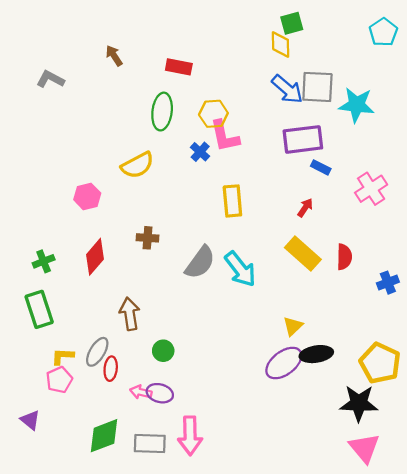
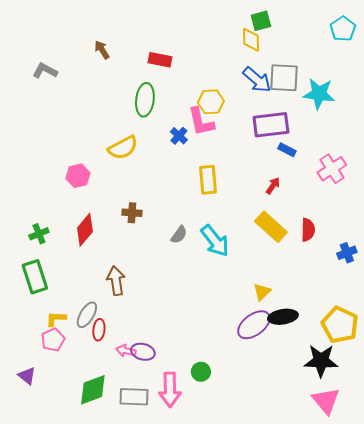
yellow hexagon: (213, 114) -> (211, 102), moved
gray semicircle: (200, 262) -> (179, 235), size x0.6
green circle: (163, 351) -> (201, 372), moved

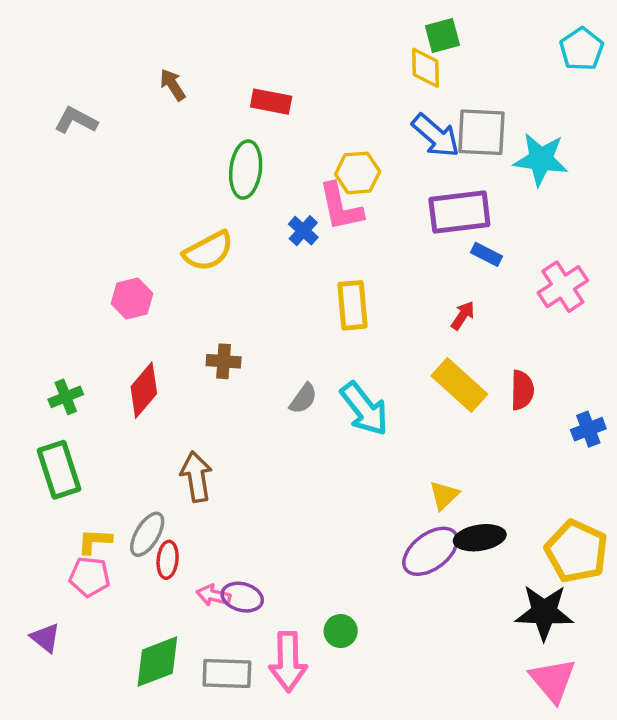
pink pentagon: (53, 340) -> (90, 577), turned 30

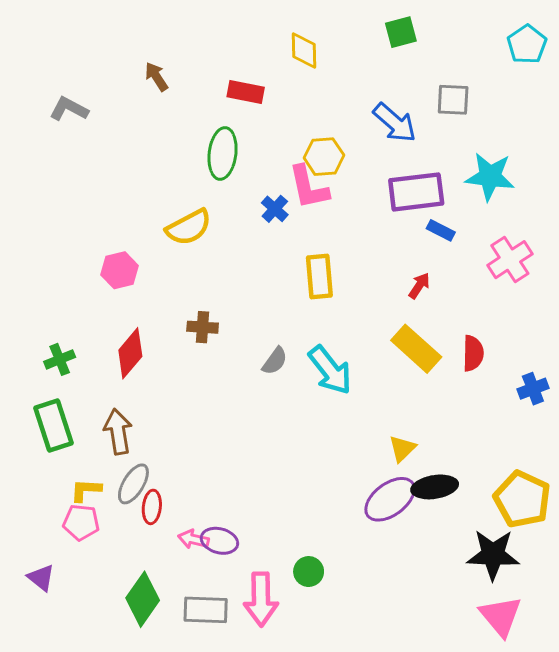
yellow diamond: (425, 68) -> (304, 51), moved
gray square: (481, 132) -> (453, 100), moved, size x0.7
cyan star: (541, 159) -> (490, 177), moved
brown arrow: (196, 477) -> (118, 432), moved
green diamond: (157, 662) -> (143, 599), turned -34

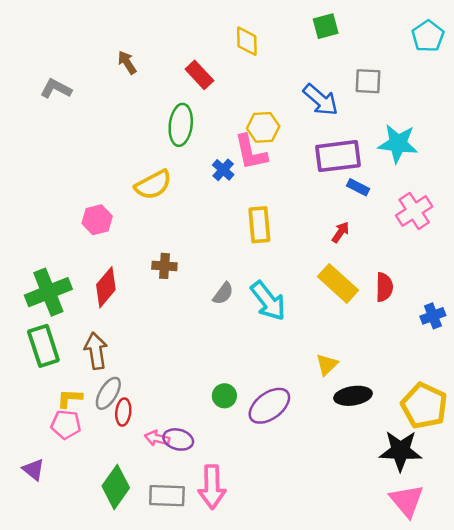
red rectangle: (246, 92) -> (199, 75), turned 36
green cross: (60, 359) -> (48, 292), size x1.8
purple ellipse: (390, 499) -> (269, 406), moved
green circle: (309, 572) -> (224, 396), moved

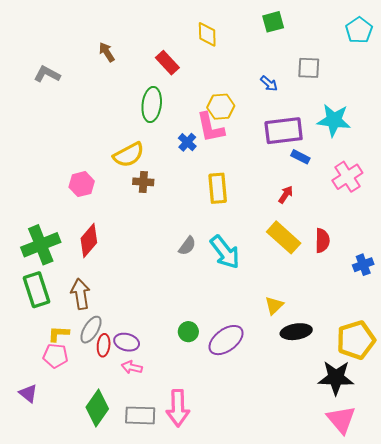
blue arrow: (321, 100) -> (269, 84), size x0.6
brown cross: (164, 266) -> (143, 182), moved
yellow pentagon: (424, 406) -> (356, 340), turned 30
purple ellipse: (178, 439) -> (127, 342), moved

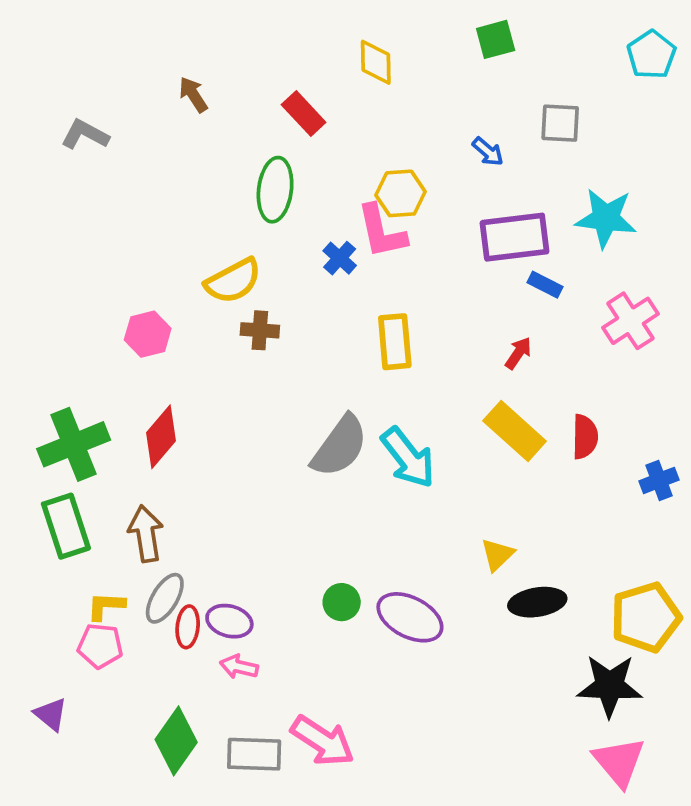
gray semicircle: (187, 246) -> (340, 446), size x1.8
purple ellipse: (226, 340) -> (410, 617), turned 64
pink arrow: (178, 408) -> (323, 741), turned -56

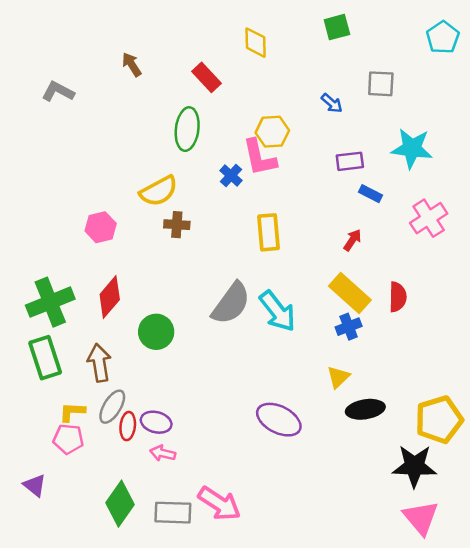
purple rectangle: (515, 237) -> (350, 161), size x0.6
blue cross: (659, 480) -> (349, 327), moved
green circle: (342, 602) -> (156, 332), moved, size x1.4

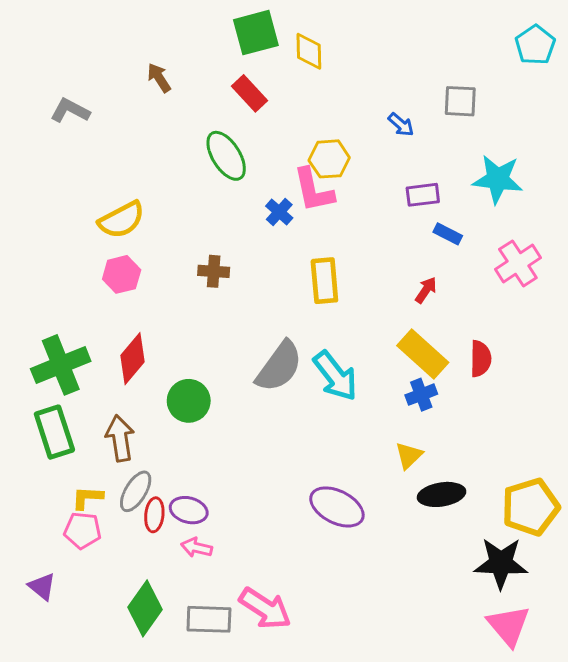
green square: (337, 27) -> (256, 33), moved, size x1.4
green ellipse: (187, 129) -> (226, 156), turned -39
yellow semicircle: (159, 191) -> (122, 220), moved

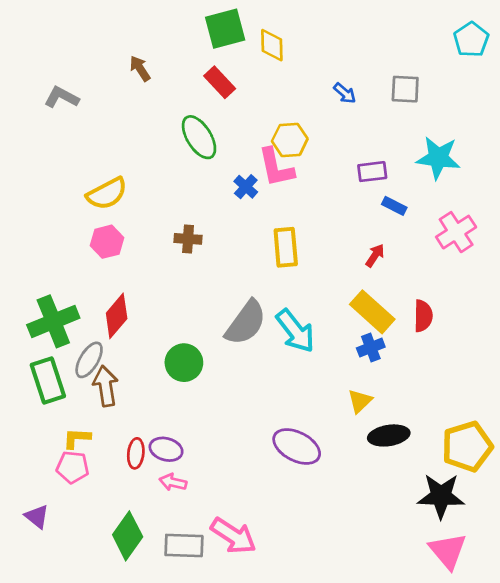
blue arrow: (401, 125) -> (345, 93), moved
green circle: (189, 401) -> (184, 363), moved
gray ellipse: (136, 491) -> (89, 360), moved

